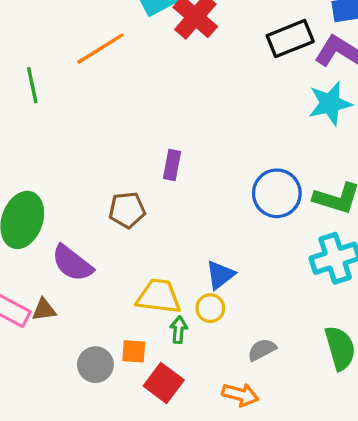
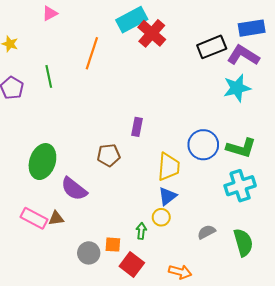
orange line: (100, 49) -> (92, 53), turned -40
yellow trapezoid: (159, 296) -> (169, 167), moved, turned 88
gray semicircle: (262, 350) -> (206, 232), moved

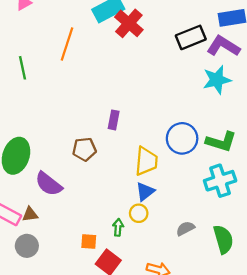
gray circle: (89, 253) -> (27, 246), moved

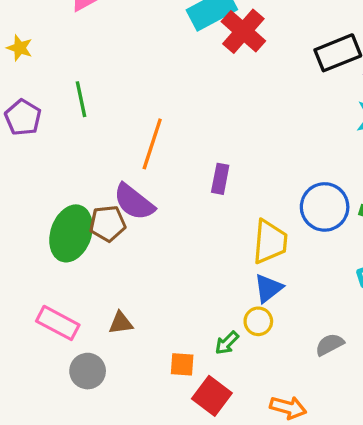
orange line: (67, 44) -> (152, 144), moved
brown pentagon: (84, 149) -> (107, 224), moved
purple semicircle: (49, 184) -> (134, 202), moved
brown triangle: (30, 214) -> (121, 323), moved
green arrow: (118, 227) -> (227, 343), turned -140

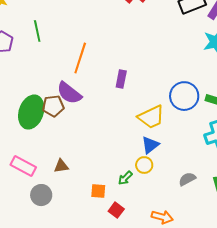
yellow trapezoid: (270, 242) -> (151, 117), turned 60
red square: (212, 396) -> (116, 210), size x0.7

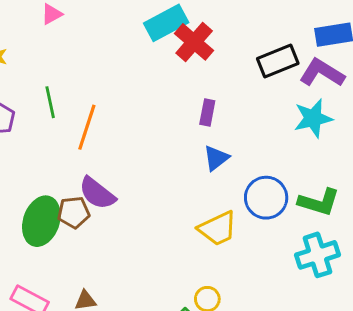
orange line: (80, 58) -> (87, 127), moved
purple rectangle: (121, 79) -> (207, 112), moved
blue triangle: (150, 145) -> (216, 158), moved

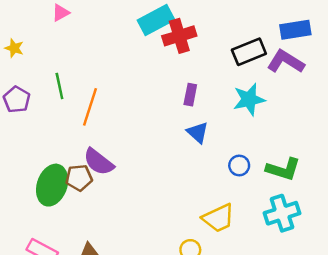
red cross: (194, 42) -> (179, 36), turned 32
cyan star: (313, 118) -> (249, 99), moved
blue triangle: (216, 158) -> (198, 132), turned -40
blue circle: (266, 198) -> (239, 166), size x0.6
yellow trapezoid: (218, 229) -> (218, 218), moved

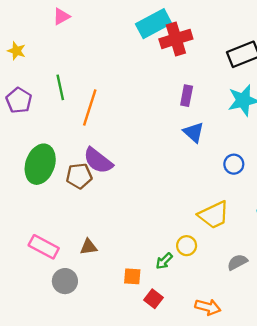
green ellipse: (52, 185) -> (40, 164), moved

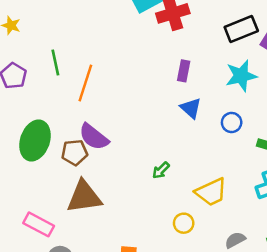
blue circle: (234, 164) -> (232, 123), moved
brown triangle: (89, 247) -> (84, 197), moved, size x2.0
green arrow: (164, 261) -> (161, 170), moved

